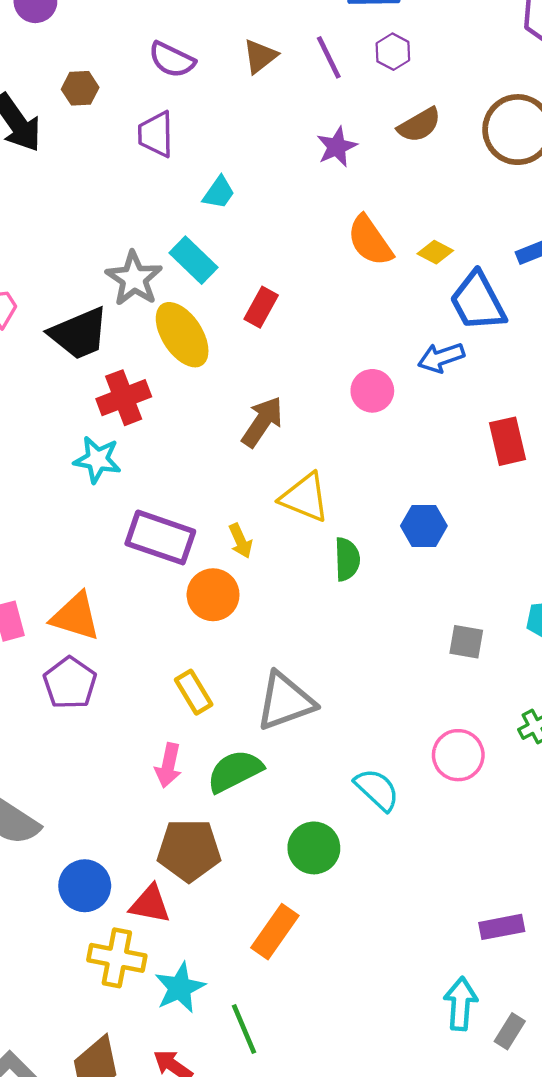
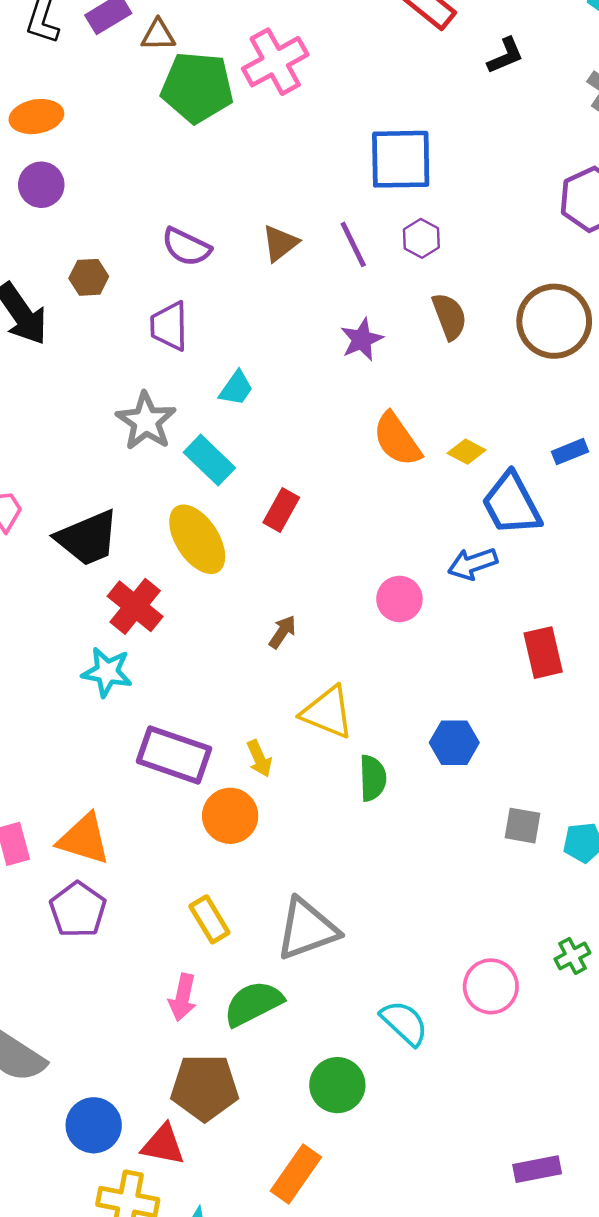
brown semicircle: (419, 125) -> (449, 316), turned -81
gray star: (134, 279) -> (146, 421), moved
red cross: (124, 398) -> (135, 606), turned -30
brown arrow: (262, 422) -> (282, 632), size x0.6
gray square: (466, 642) -> (522, 826), moved

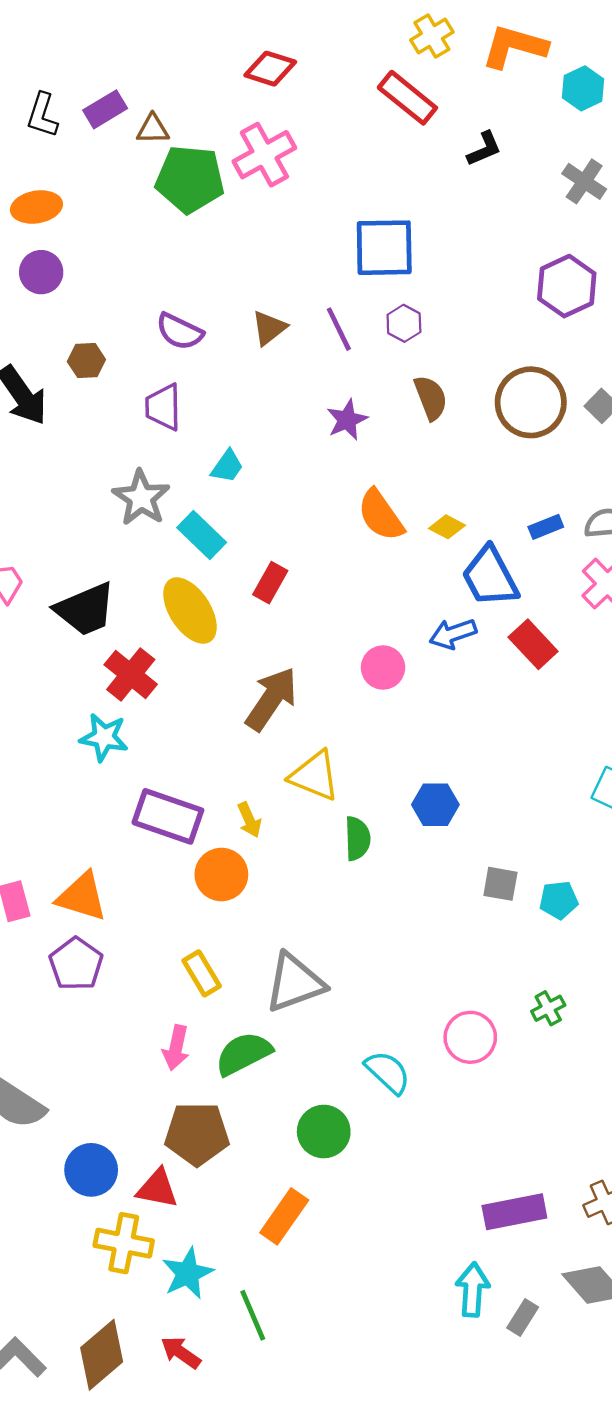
brown arrow: (282, 632) -> (271, 699), size x2.0
red rectangle: (543, 653) -> (533, 644), moved, turned -30
purple rectangle: (537, 1169) -> (514, 1212), size x1.4

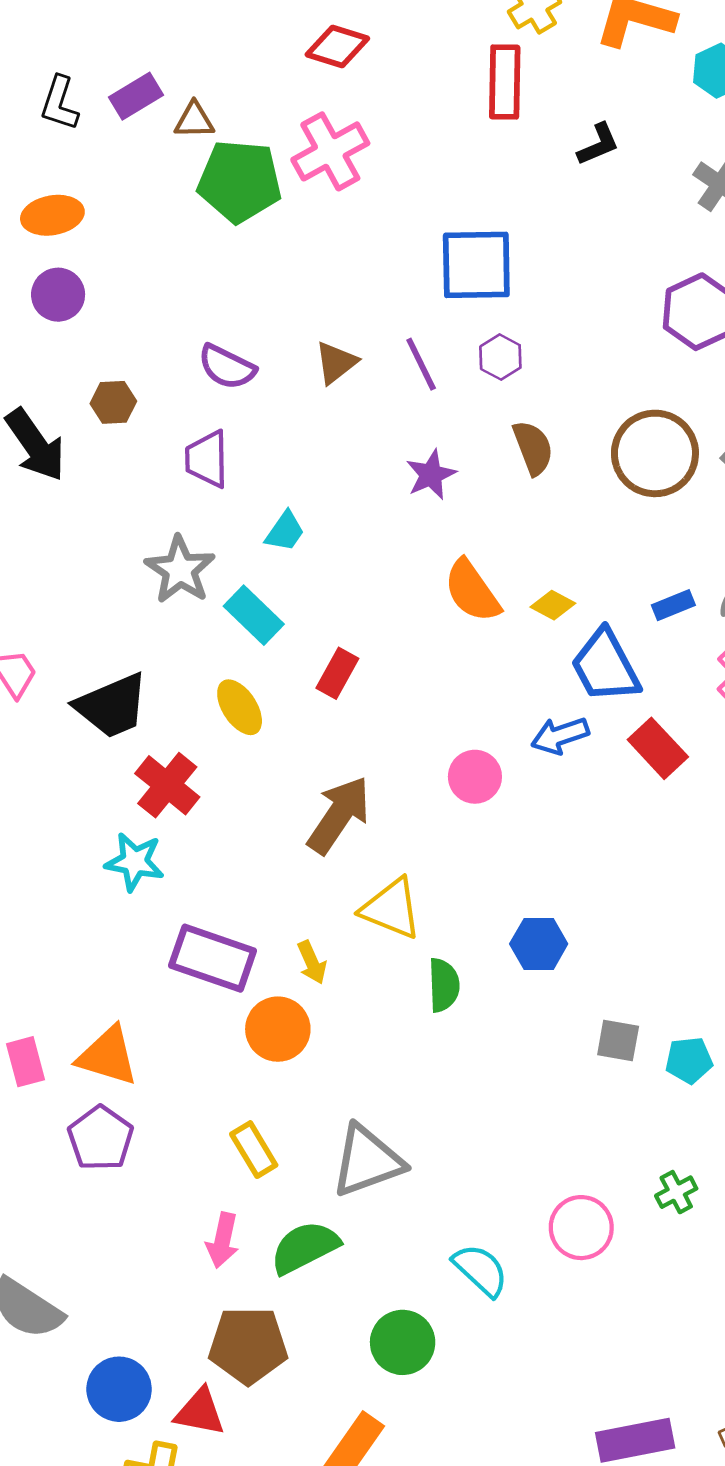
red rectangle: (407, 98) -> (505, 82), turned 52
yellow ellipse: (190, 611) -> (240, 707), size x0.7

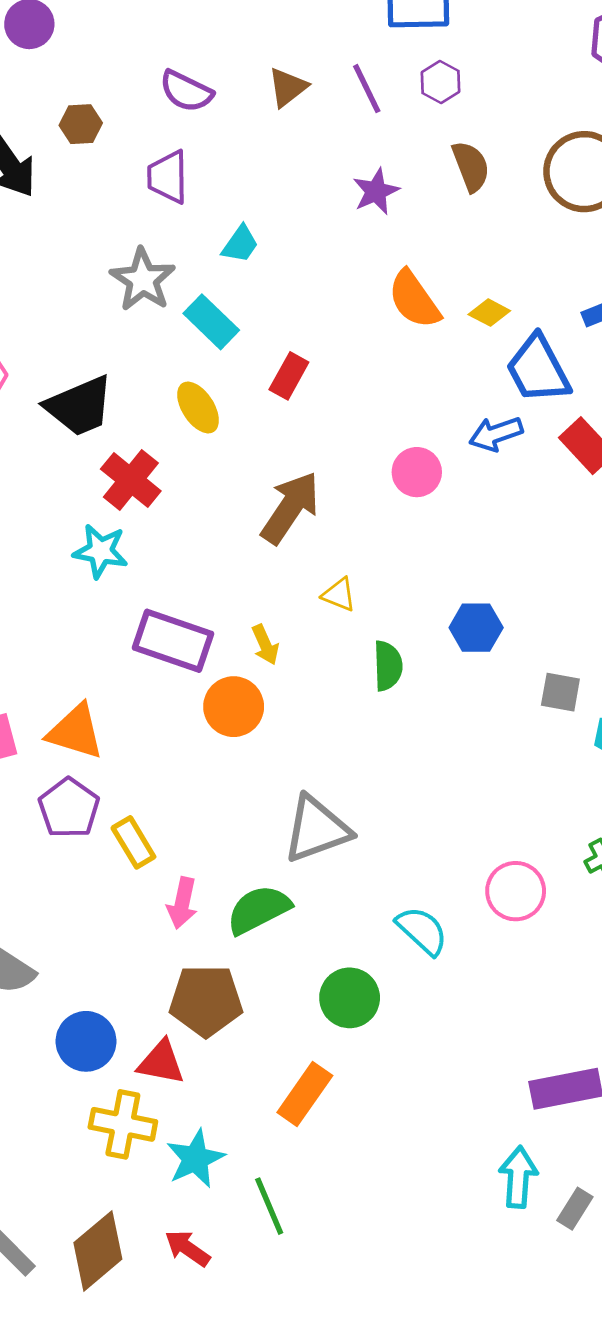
yellow triangle: (391, 909) -> (339, 595), size x0.6
gray square: (618, 1040) -> (560, 692), moved
yellow rectangle: (254, 1150) -> (133, 842), moved

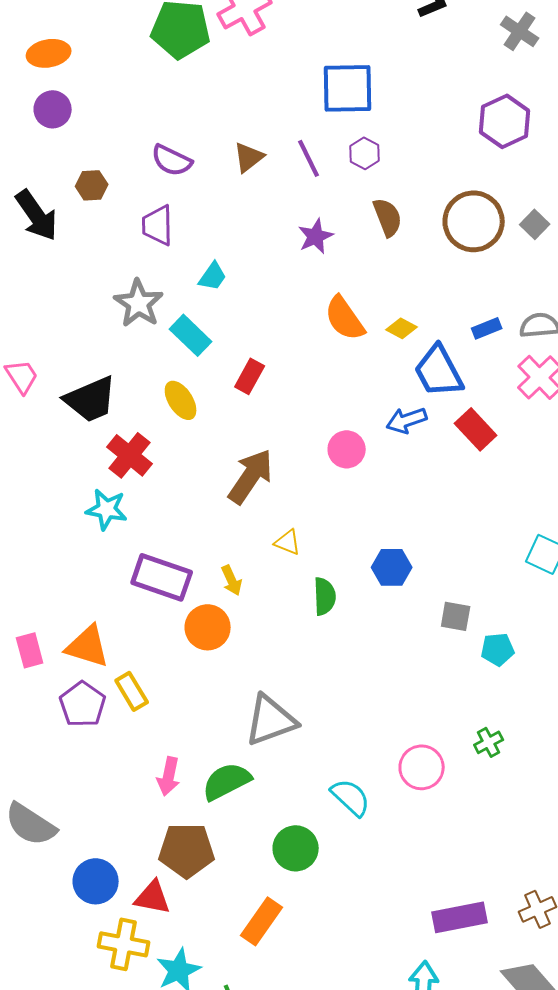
yellow rectangle: (133, 842) -> (132, 691), moved

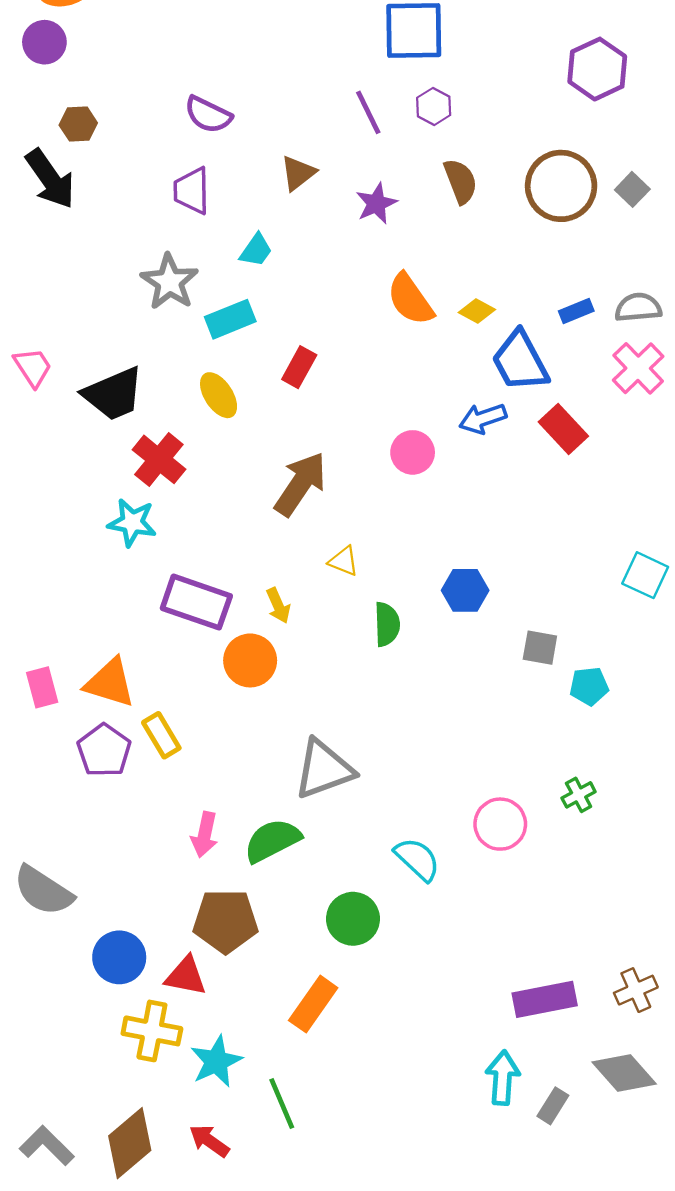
purple circle: (53, 109) -> (44, 42), moved
brown triangle: (249, 157) -> (298, 173), moved
brown hexagon: (92, 185) -> (78, 124), moved
cyan rectangle: (191, 335) -> (230, 319), turned -66

